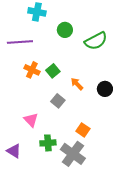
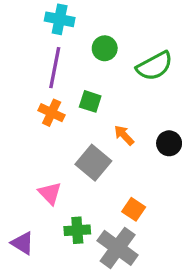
purple line: (20, 42) -> (55, 68), moved, turned -75
green square: (53, 71) -> (90, 101), moved, turned -32
gray square: (58, 101) -> (93, 163), size x1.5

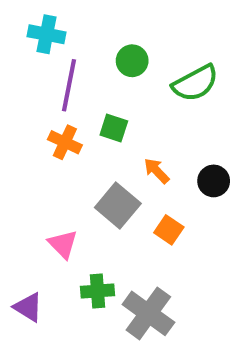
cyan cross: (60, 19) -> (47, 34), moved
orange square: (134, 209) -> (169, 230), moved

